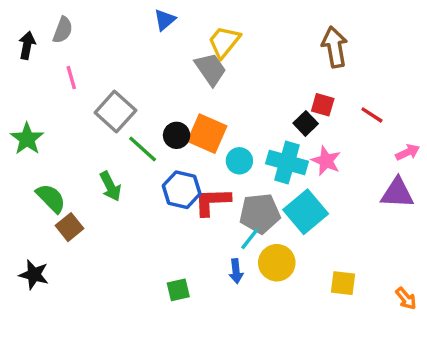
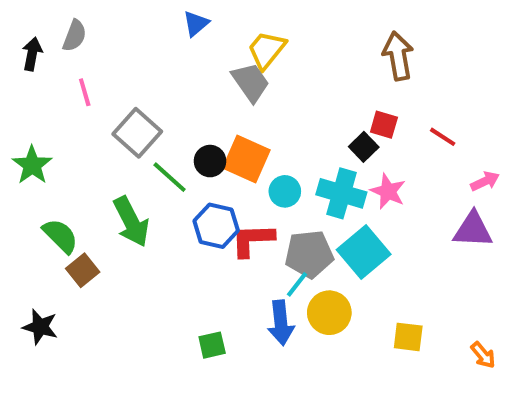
green arrow: (110, 186) -> (131, 222), size x1.4
blue arrow: (236, 271) -> (281, 323), size x1.5

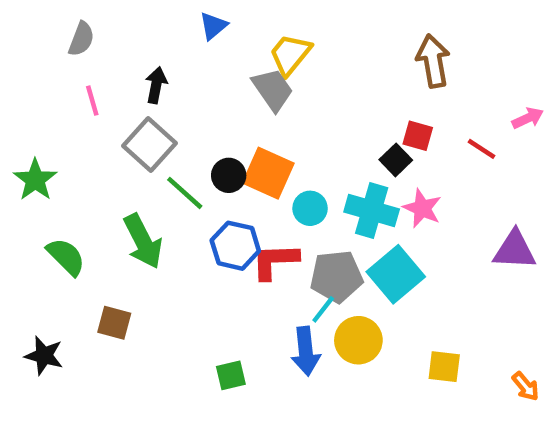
black arrow: (32, 54) -> (156, 85), moved
pink arrow: (485, 181) -> (528, 118), moved
brown square: (83, 270) -> (114, 323), moved, turned -36

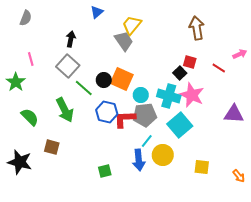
gray semicircle: (81, 39) -> (26, 18), moved
pink line: (92, 101) -> (31, 59), moved
pink star: (422, 208) -> (192, 95), size x1.4
gray pentagon: (336, 276) -> (145, 115), moved
black star: (44, 356) -> (20, 162), size x1.4

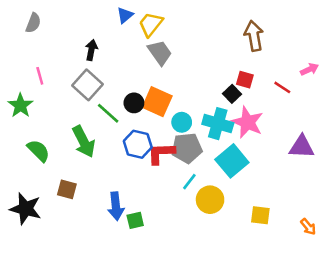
yellow trapezoid: (132, 25) -> (151, 24), moved
blue arrow: (139, 160) -> (116, 206), moved

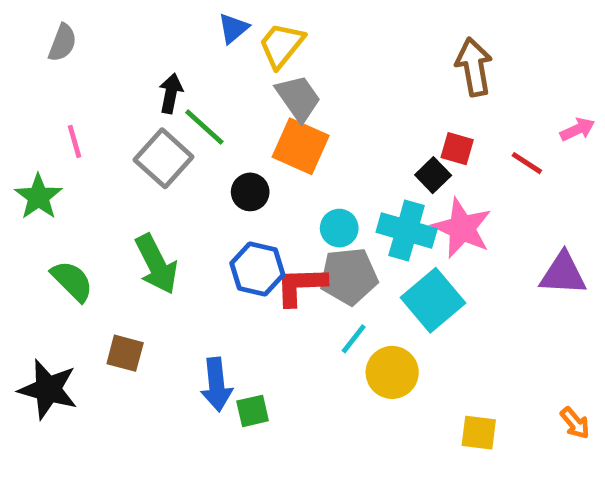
orange square: (157, 102) -> (301, 146), moved
green line: (108, 113) -> (204, 127), moved
yellow square: (260, 215) -> (479, 433), moved

